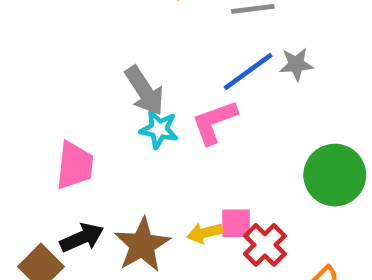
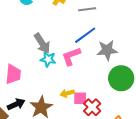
gray star: (296, 64) -> (107, 50), moved, size x1.5
yellow arrow: (205, 233) -> (67, 93), moved

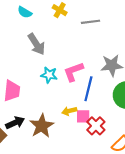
blue line: (85, 35) -> (88, 89), moved, turned -40
gray arrow: (42, 43) -> (36, 44), moved

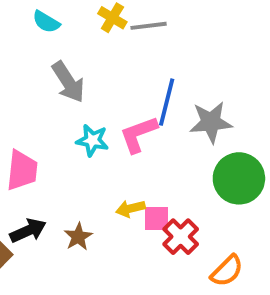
gray line: (91, 22) -> (149, 26), moved
blue line: (88, 89) -> (167, 102), moved
brown star: (42, 126) -> (78, 237), size x0.6

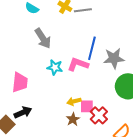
pink L-shape: (139, 134) -> (78, 64), turned 40
brown star: (78, 237) -> (73, 119), moved

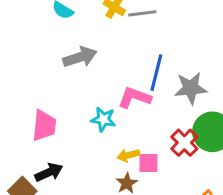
gray arrow: (43, 38) -> (80, 57), turned -75
cyan star: (55, 67) -> (103, 119), moved
red cross: (99, 115) -> (184, 143), moved

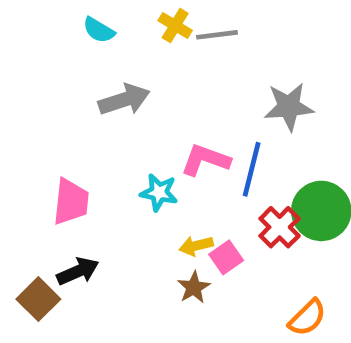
blue line: (156, 73) -> (252, 169), moved
gray star: (191, 88) -> (289, 107), moved
pink square: (149, 163) -> (226, 257), turned -35

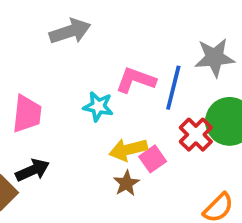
gray star: (289, 107) -> (215, 58), moved
yellow arrow: (196, 246) -> (128, 150), size x1.4

